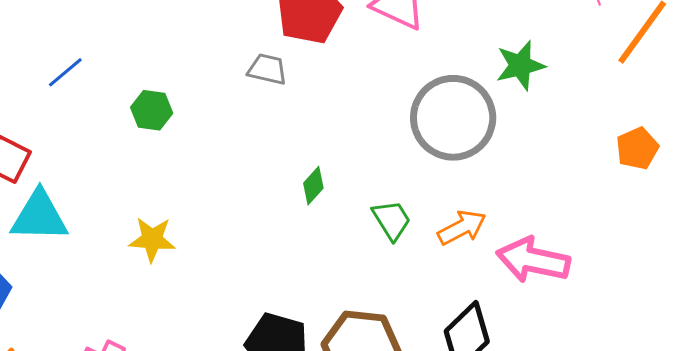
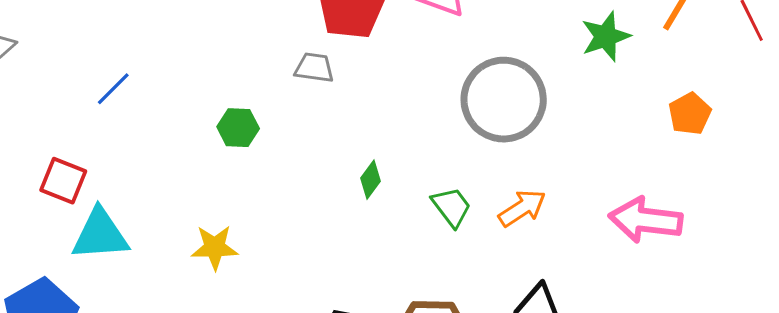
green star: (520, 65) -> (606, 36), moved
green hexagon: (152, 110) -> (238, 128), moved
pink arrow: (533, 260) -> (646, 220), moved

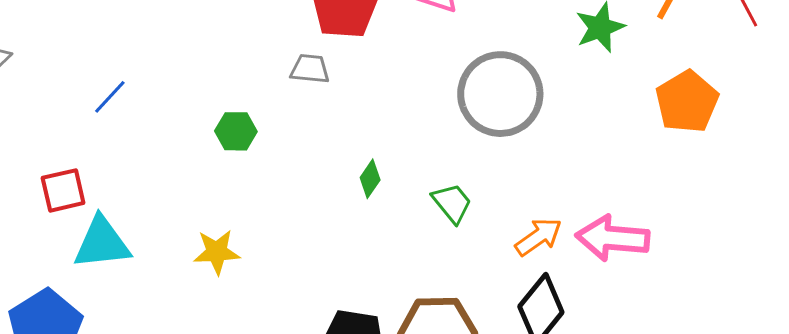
orange pentagon: (690, 114) -> (687, 102), size x1.5
red square: (63, 181) -> (63, 190), turned -33
orange arrow: (522, 208) -> (538, 237), moved
pink arrow: (646, 220) -> (613, 238), moved

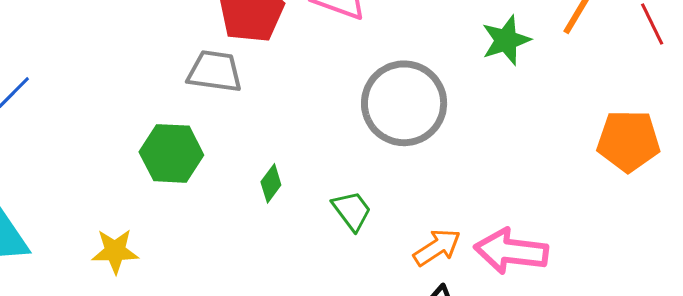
gray trapezoid: (310, 69) -> (215, 71), size x1.4
orange pentagon: (687, 102) -> (628, 141), moved, turned 30
green hexagon: (236, 131) -> (171, 153), moved, size x1.5

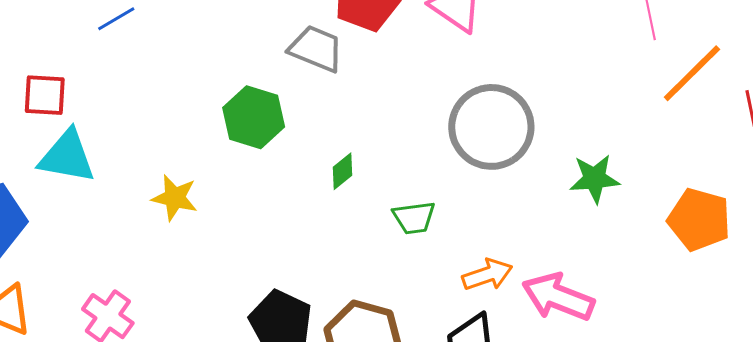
green star: (506, 40) -> (595, 179), moved
green trapezoid: (352, 211) -> (414, 218), turned 105

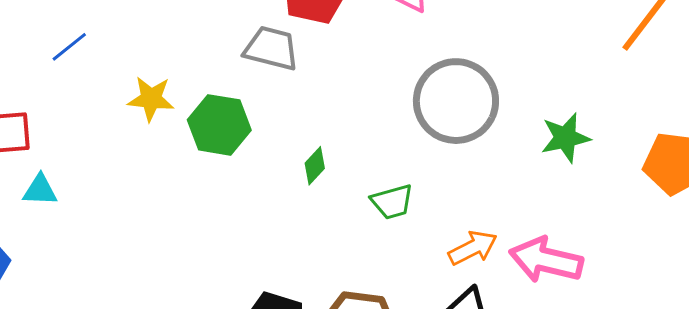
cyan triangle: (67, 157) -> (40, 190), size x0.6
yellow star: (175, 198) -> (151, 99), moved

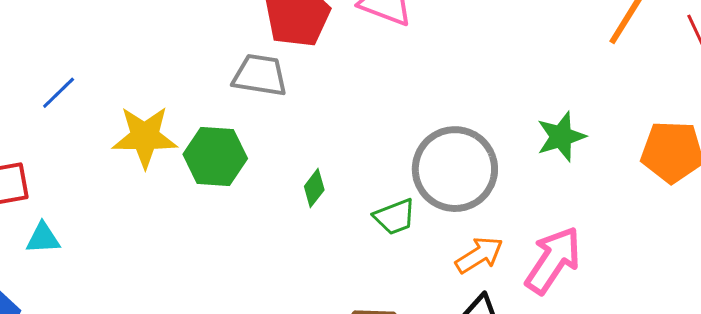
yellow star: (151, 99) -> (145, 137), size x1.4
gray circle: (456, 101) -> (455, 169), moved
pink arrow: (546, 260) -> (553, 260), turned 116

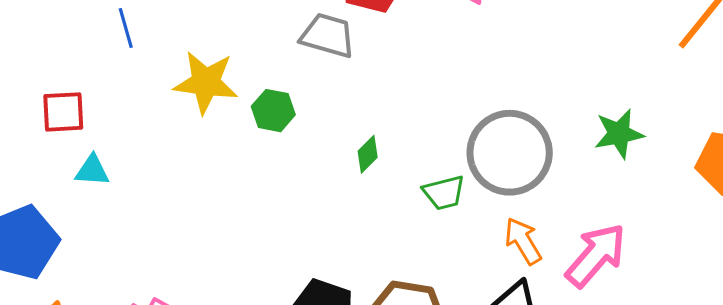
blue line: (59, 93) -> (126, 28), turned -69
green hexagon: (215, 156) -> (273, 111), size x0.7
orange arrow: (479, 255) -> (523, 241), turned -96

